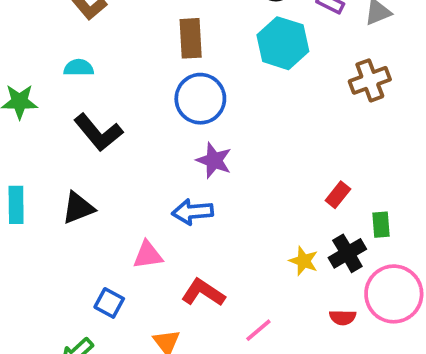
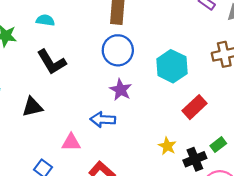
cyan hexagon: (283, 43) -> (172, 66), moved
red rectangle: (338, 195) -> (195, 107), moved, size x1.5
green rectangle: (381, 225) -> (218, 145), turned 49
yellow star: (304, 261) -> (167, 146), moved

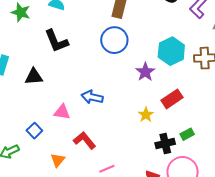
cyan hexagon: (172, 66) -> (171, 51), moved
purple star: (121, 90) -> (145, 72), moved
yellow star: (167, 146) -> (146, 115), moved

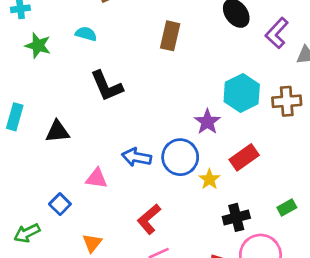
blue circle: (114, 40) -> (180, 157), moved
black L-shape: (56, 41) -> (107, 86), moved
green rectangle: (187, 134) -> (287, 207), moved
red L-shape: (84, 140) -> (149, 219), moved, turned -90

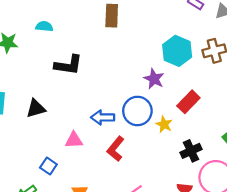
black L-shape: (107, 86) -> (68, 65), turned -48
red L-shape: (149, 219) -> (116, 149), moved

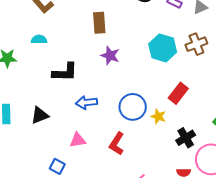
purple star: (154, 79) -> (110, 56), moved
blue arrow: (103, 117) -> (86, 102), moved

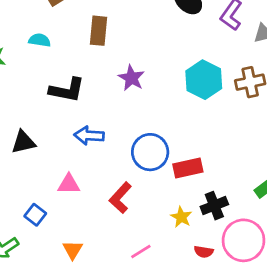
brown rectangle: (99, 23) -> (98, 31), moved
red rectangle: (178, 93) -> (188, 168), moved, turned 30
yellow star: (158, 116) -> (181, 217), moved

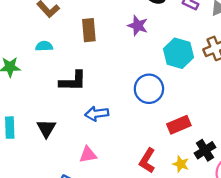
purple star: (131, 78) -> (138, 26), moved
black triangle: (23, 142) -> (46, 128), turned -36
blue circle: (150, 152) -> (149, 89), moved
red L-shape: (120, 198) -> (147, 161), moved

